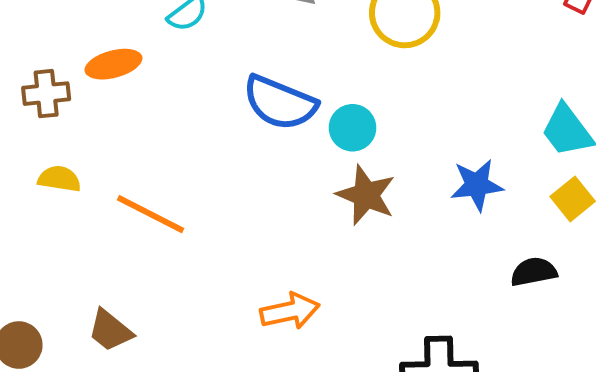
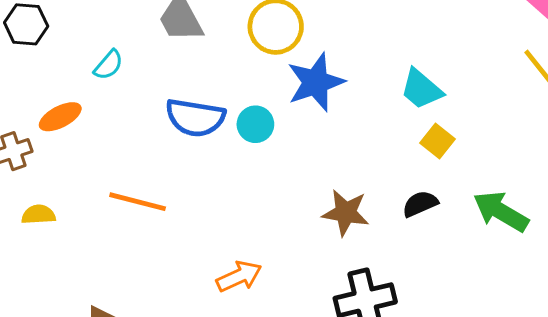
blue star: (477, 185) -> (316, 82), moved, size x1.4
brown star: (366, 195) -> (346, 213), moved
orange line: (151, 214) -> (138, 202), moved

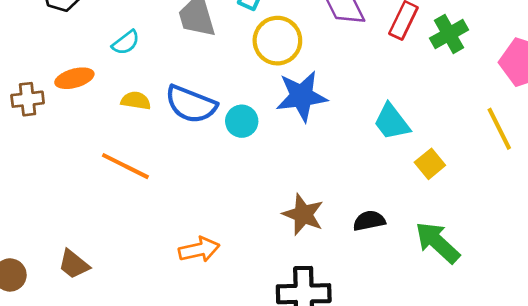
yellow square: (437, 141) -> (430, 164), moved
yellow semicircle: (38, 215) -> (136, 101), moved

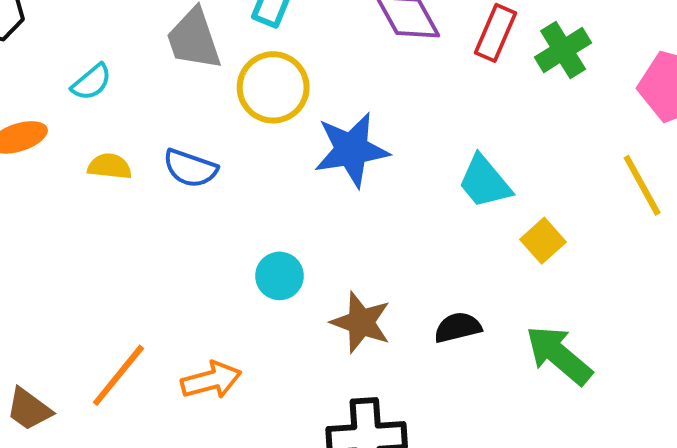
yellow circle: (277, 41) -> (273, 87), moved
blue semicircle: (191, 104) -> (190, 168), size x0.7
cyan circle: (242, 121) -> (279, 276), moved
orange line: (125, 166) -> (118, 375), moved, turned -75

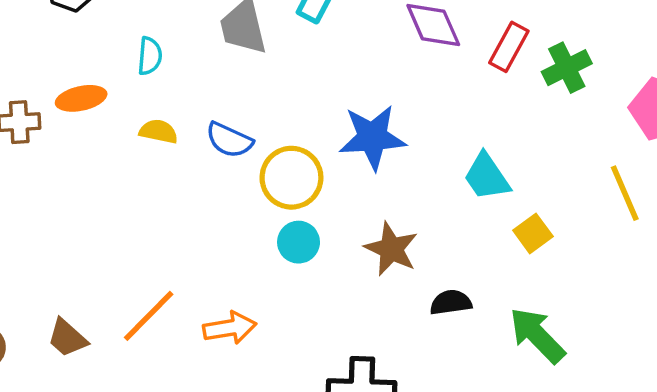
cyan semicircle: (91, 82) -> (150, 56), turned -51
yellow circle: (273, 87) -> (291, 178), moved
brown star: (361, 322) -> (391, 249), moved

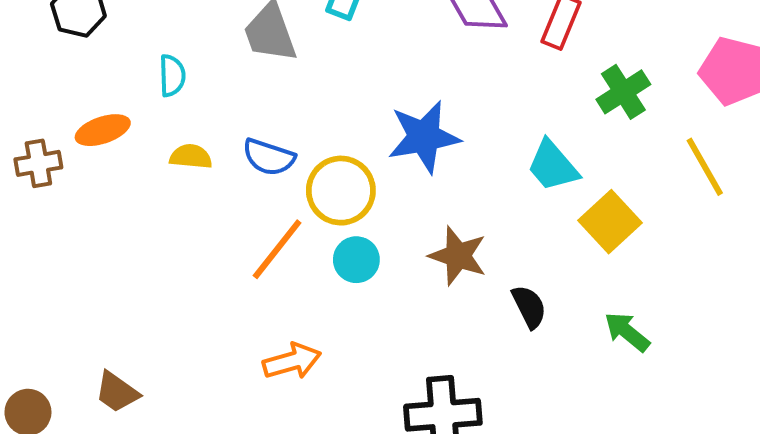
green cross: (567, 68) -> (623, 92), moved
yellow square: (533, 233) -> (610, 222), size x1.4
black semicircle: (451, 302) -> (529, 307), turned 78
orange line: (149, 316) -> (277, 249), moved
green arrow: (537, 335) -> (627, 332), size x0.7

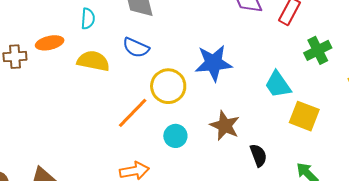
yellow semicircle: (191, 157) -> (93, 61), size x1.5
blue semicircle: (269, 157) -> (136, 48), moved
yellow square: (610, 222) -> (304, 116), turned -32
cyan circle: (356, 260) -> (175, 136), moved

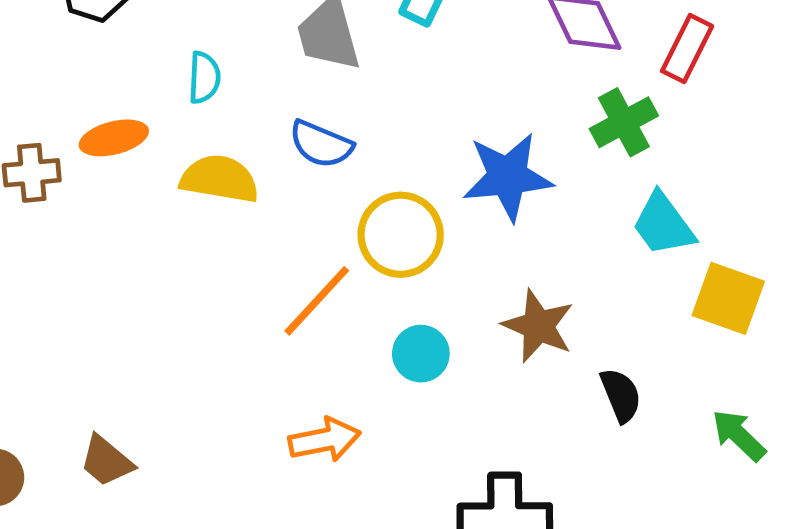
green cross: (318, 50) -> (624, 122), moved

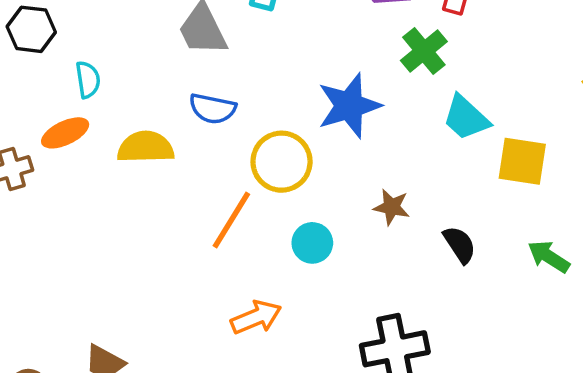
cyan semicircle: (204, 78) -> (88, 80), moved
brown star: (538, 326) -> (392, 207), size x0.7

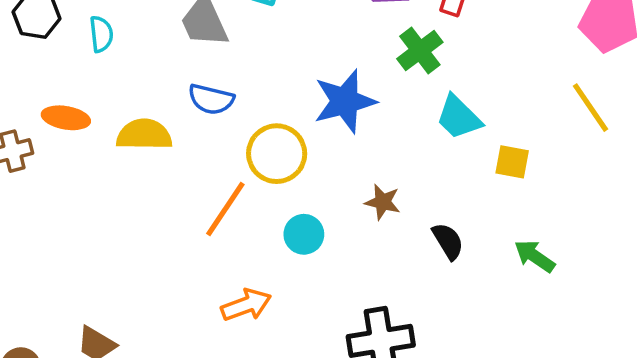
cyan semicircle: (88, 80) -> (101, 34), moved
orange ellipse: (65, 133) -> (66, 118), turned 33
yellow square: (522, 161) -> (512, 162), size x0.7

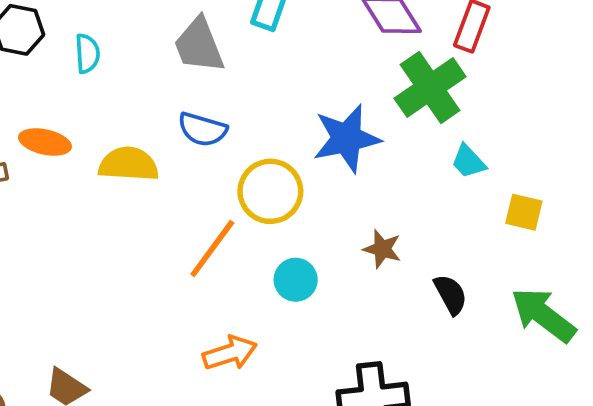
green cross: (420, 51) -> (430, 87), size x1.4
cyan trapezoid: (459, 117) -> (468, 161), size x0.7
green arrow: (535, 256) -> (543, 315), size x1.5

